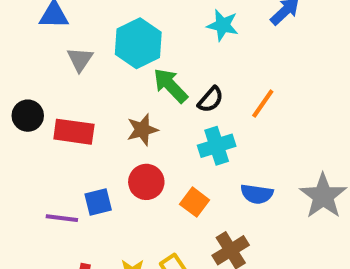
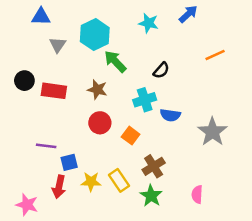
black semicircle: (211, 100) -> (161, 70), moved
orange line: (263, 104) -> (215, 55), moved, turned 30
brown star: (142, 130) -> (97, 90), turned 30
blue semicircle: (257, 194) -> (170, 115), moved
blue square: (98, 202) -> (69, 162), moved

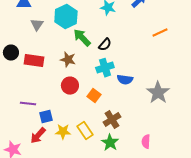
black semicircle: (161, 70) -> (105, 45), moved
red arrow: (59, 187) -> (38, 136), turned 30

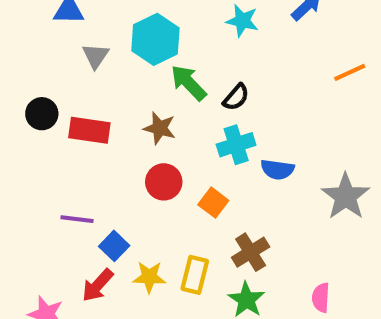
blue square: (46, 117) -> (114, 246), turned -32
yellow rectangle: (85, 131) -> (195, 275), turned 48

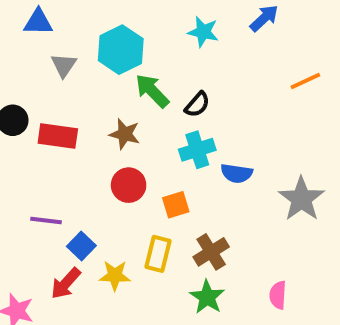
orange square: (213, 203) -> (176, 205), turned 36
yellow rectangle: (195, 275) -> (158, 254), moved

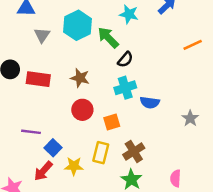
green arrow: (152, 91) -> (108, 38), moved
gray star: (301, 199) -> (190, 118), size x0.6

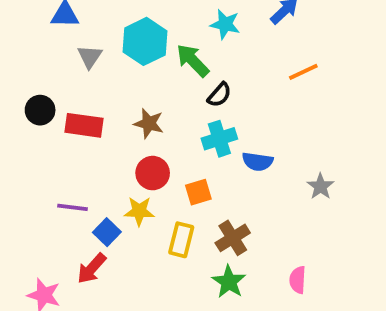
orange line: (193, 45) -> (303, 72), moved
yellow star: (74, 166) -> (139, 211), moved

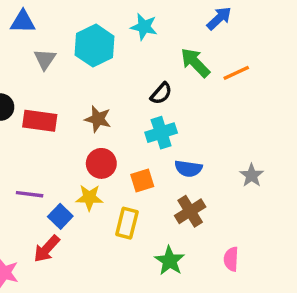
cyan star: (225, 24) -> (144, 27), moved
green arrow: (193, 60) -> (195, 63), moved
blue semicircle: (258, 162) -> (188, 169), moved
brown cross: (233, 238) -> (190, 211), moved

